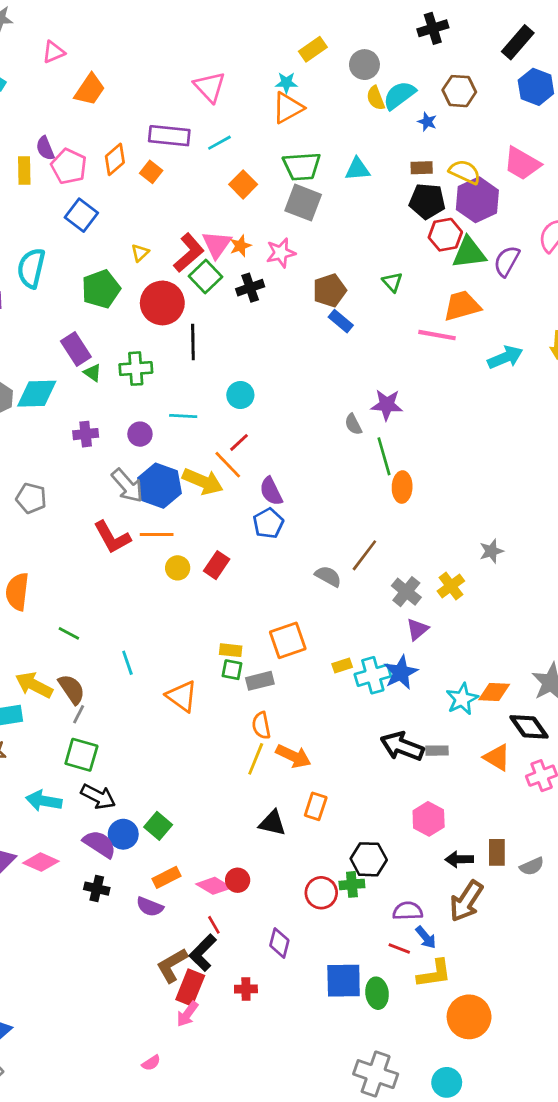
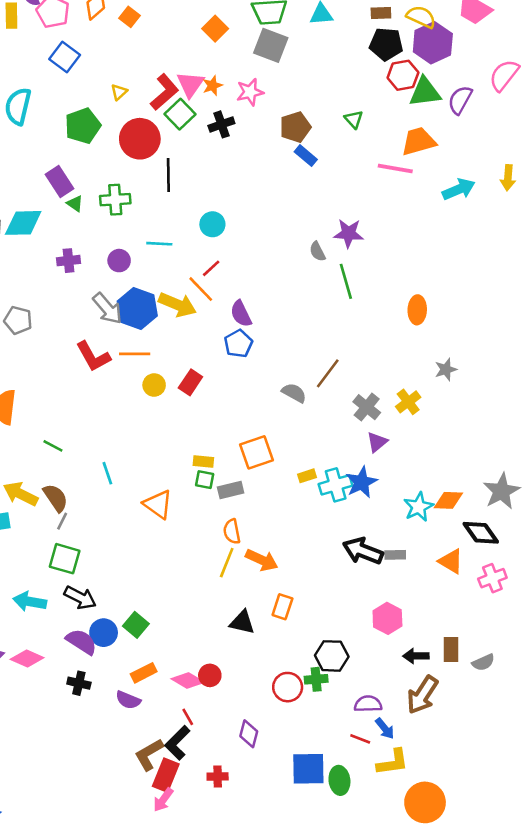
orange ellipse: (402, 487) -> (417, 310), moved

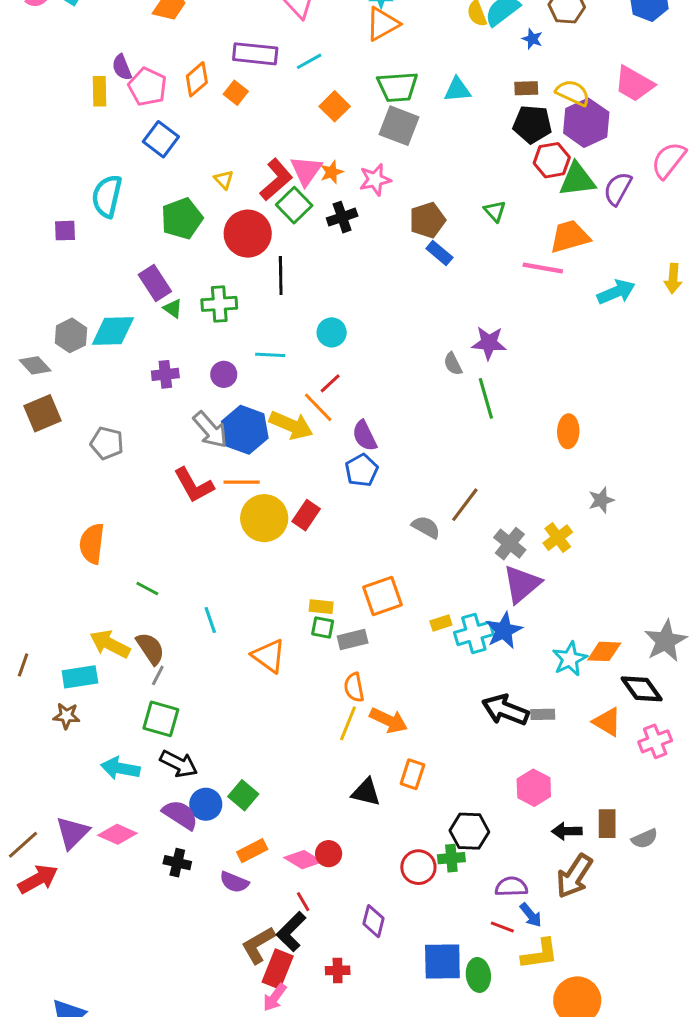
yellow triangle: (119, 92) -> (224, 180), turned -30
yellow circle: (154, 385) -> (264, 518), size x1.8
purple triangle: (377, 442) -> (522, 584), size x1.6

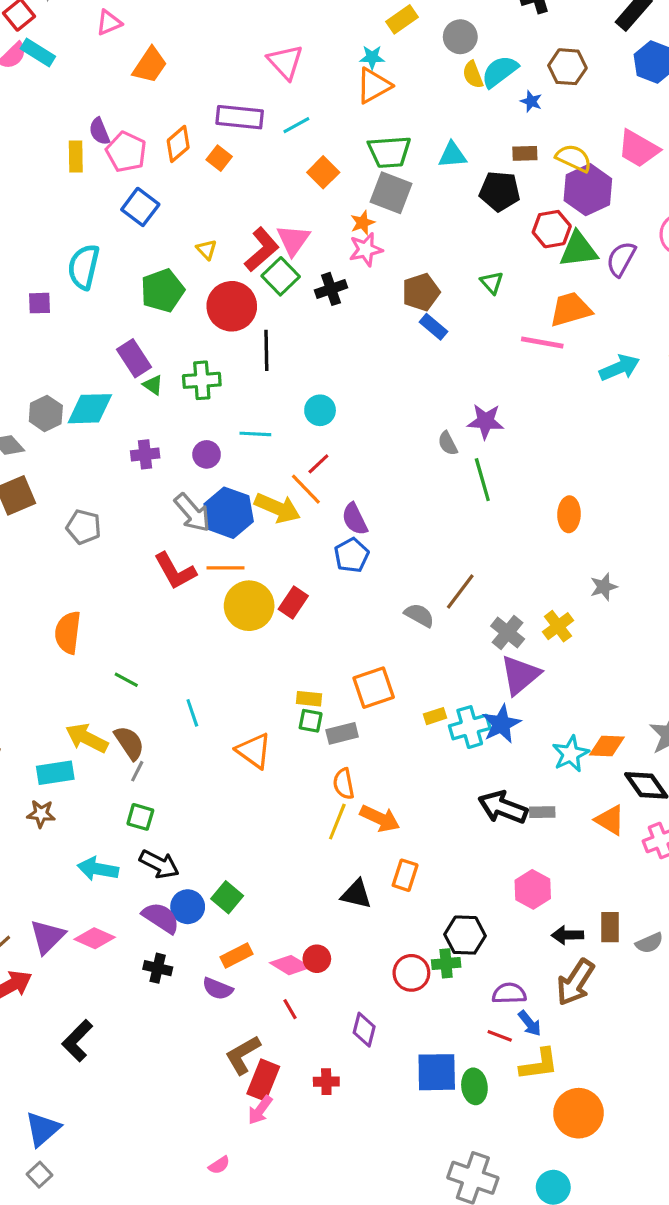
black pentagon: (532, 124) -> (500, 191), moved
orange star: (332, 172) -> (363, 223), moved
green square: (161, 719) -> (140, 817), size x0.7
black L-shape: (291, 932) -> (77, 1041), moved

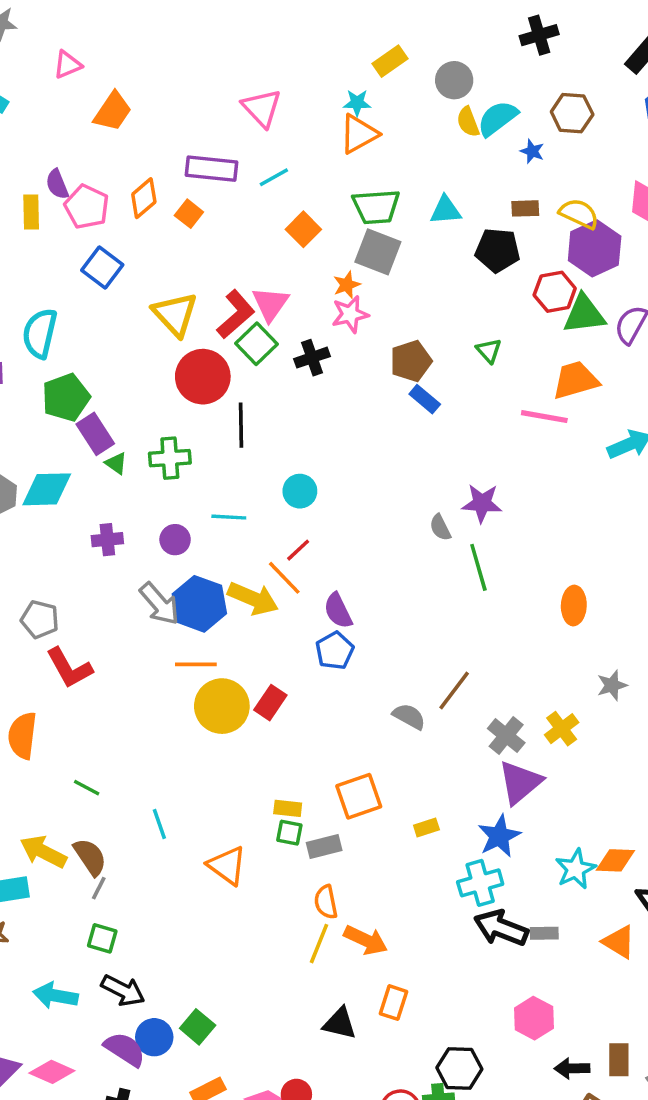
yellow triangle: (207, 250) -> (175, 314), size x2.0
green pentagon: (162, 290) -> (66, 397), moved
red L-shape: (175, 571) -> (69, 668), moved
cyan cross: (470, 727) -> (480, 883), moved

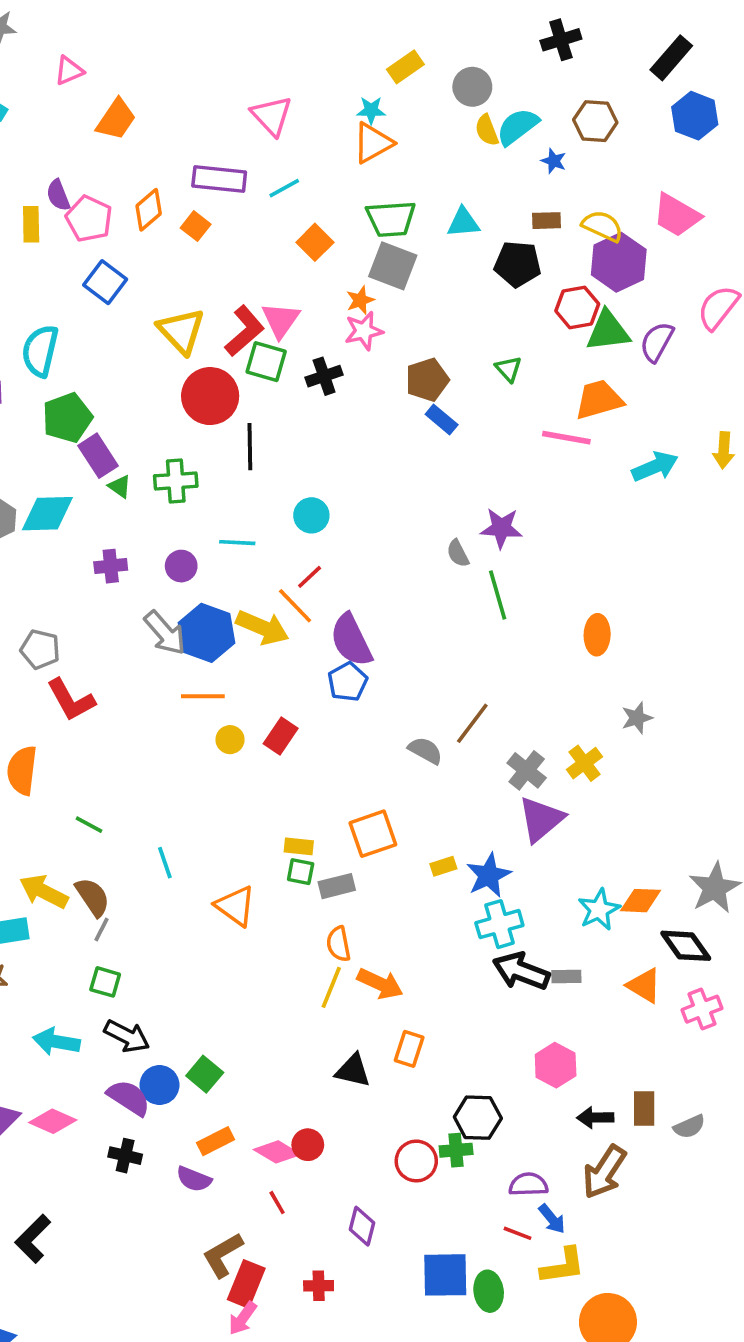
green square: (257, 344) -> (266, 362), turned -30
purple semicircle: (338, 611) -> (351, 640), size x1.4
yellow circle: (222, 706) -> (230, 740), size x0.5
blue star: (499, 836) -> (489, 875), moved

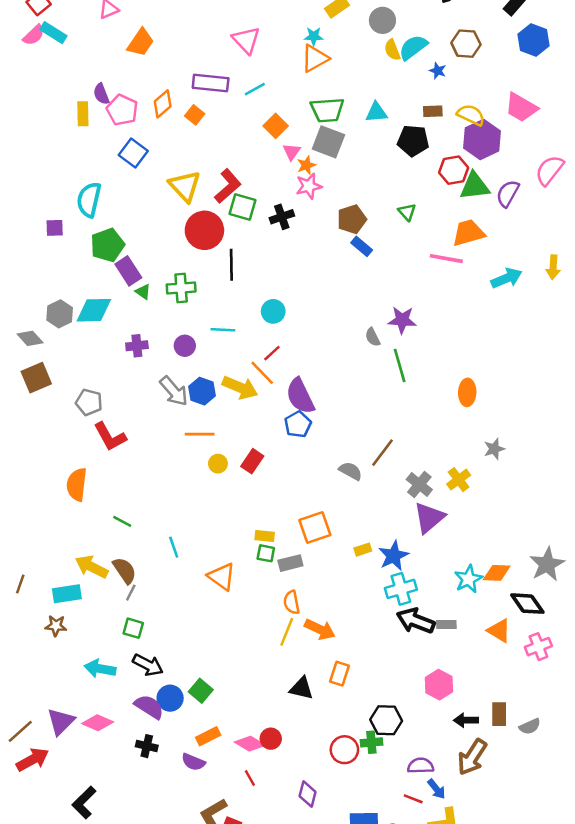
pink triangle: (281, 320) -> (292, 152), moved, size x0.7
blue hexagon: (206, 633) -> (202, 391), size x0.7

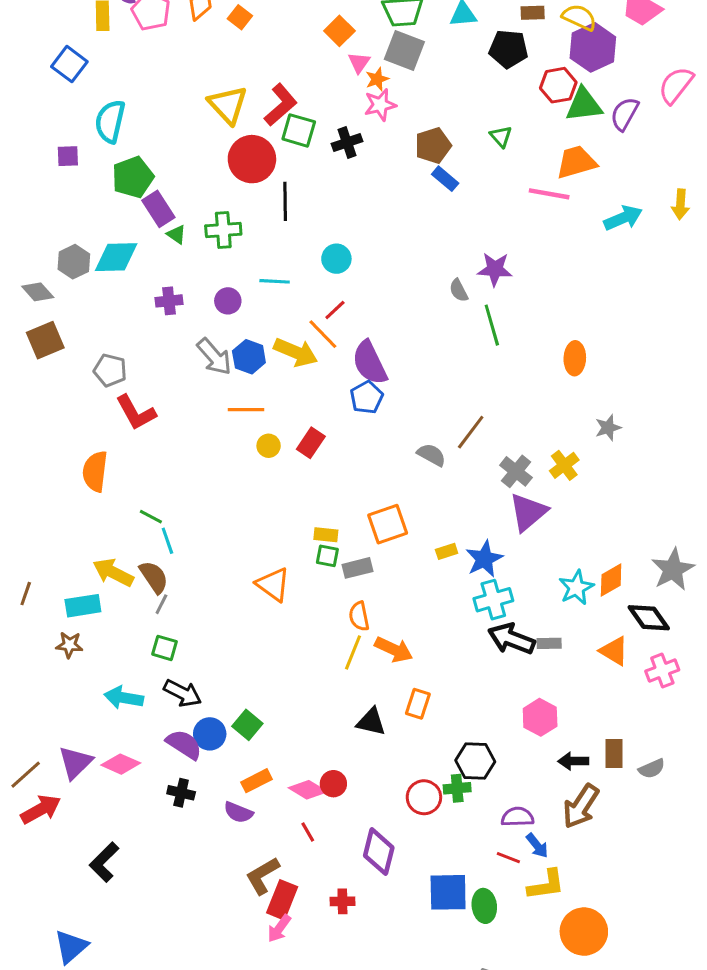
blue square: (133, 153) -> (69, 64), moved
cyan line: (174, 547) -> (167, 541), moved
orange diamond: (497, 573) -> (611, 580), turned -32
purple diamond: (308, 794) -> (379, 852), size x1.4

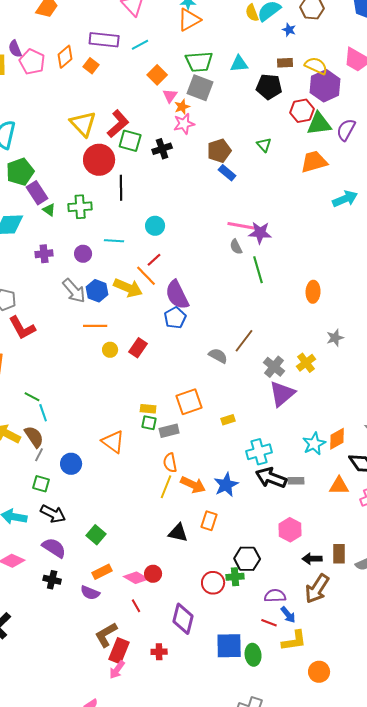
pink line: (549, 194) -> (241, 226), moved
blue star: (484, 559) -> (226, 485), moved
orange triangle: (614, 651) -> (339, 486), turned -30
blue circle: (210, 734) -> (71, 464), moved
orange circle: (584, 932) -> (319, 672), size x0.7

